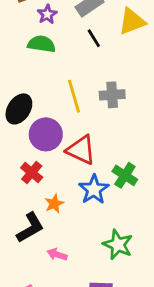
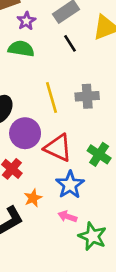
green cross: (125, 175) -> (99, 154), moved
pink arrow: (57, 254) -> (67, 216), moved

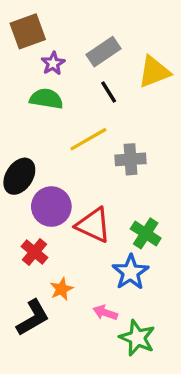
yellow line: (51, 98) -> (88, 139), moved, turned 76
blue star: (70, 185) -> (130, 272), moved

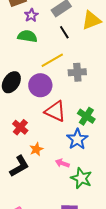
purple circle: (51, 207) -> (40, 85), moved

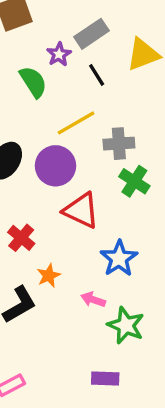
purple star: (31, 15) -> (59, 54), moved
green semicircle: (27, 36) -> (33, 82), turned 48
green cross: (86, 116) -> (134, 181), moved

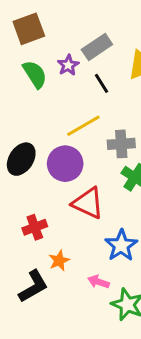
green semicircle: (33, 82) -> (35, 74), moved
red cross: (21, 238) -> (35, 227), turned 30

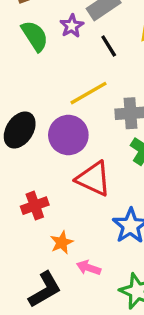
pink arrow: (98, 282) -> (89, 268), moved
black L-shape: (33, 286) -> (45, 290), moved

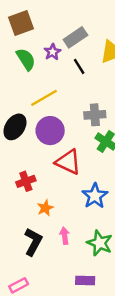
yellow line: (89, 93) -> (44, 98), moved
pink arrow: (89, 268) -> (65, 236), moved, turned 63
black L-shape: (45, 290) -> (33, 242), turned -32

